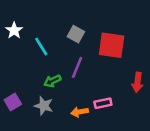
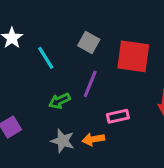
pink rectangle: (103, 103) -> (118, 116), moved
gray star: (44, 106) -> (63, 141), moved

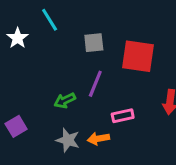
gray square: (89, 43) -> (94, 43), turned -35
cyan line: (46, 58) -> (50, 20), moved

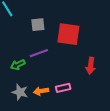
purple line: (95, 84) -> (39, 53), turned 48
pink rectangle: (123, 116) -> (63, 88), moved

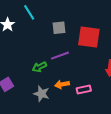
orange arrow: (41, 91) -> (62, 84), moved

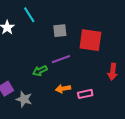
gray star: (42, 94) -> (24, 99), moved

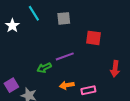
gray square: (60, 31) -> (64, 18), moved
red square: (90, 40) -> (94, 38), size x0.7

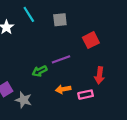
red square: (94, 38) -> (91, 40), turned -35
red arrow: (115, 69) -> (99, 75), moved

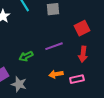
green arrow: (40, 71) -> (26, 56), moved
red arrow: (99, 75) -> (83, 54), moved

